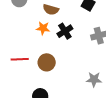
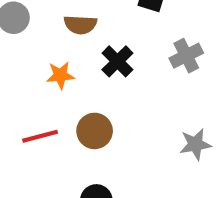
orange star: (43, 28) -> (60, 75), moved

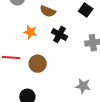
black cross: (117, 61) -> (59, 34), turned -35

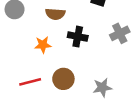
gray star: (83, 86) -> (102, 88), moved

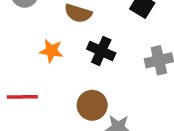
brown circle: (63, 79) -> (92, 105), moved

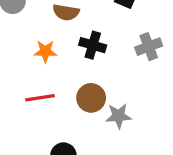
red line: (22, 97) -> (40, 98), moved

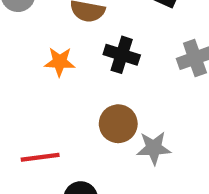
red line: (40, 98) -> (40, 157), moved

